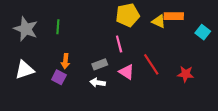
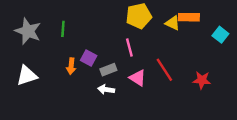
purple square: (59, 77) -> (89, 58), moved

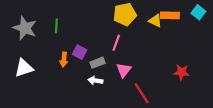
cyan square: (220, 35) -> (198, 12), moved
pink line: (129, 47) -> (116, 43), turned 35
red line: (164, 70) -> (142, 93), moved
pink triangle: (138, 78) -> (124, 70), turned 35

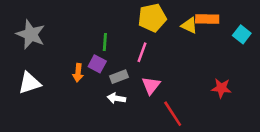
cyan square: (198, 12) -> (242, 34), moved
green line: (56, 26) -> (105, 42), moved

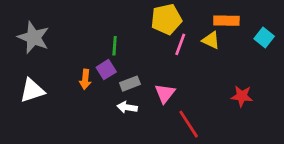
yellow triangle: (189, 25) -> (211, 40), moved
pink line: (142, 52) -> (180, 44), moved
purple square: (97, 64) -> (106, 70), turned 30

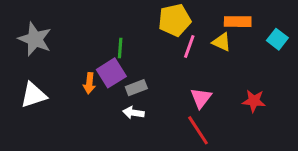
purple square: (106, 70) -> (111, 73), size x1.4
pink triangle: (165, 93) -> (201, 98), moved

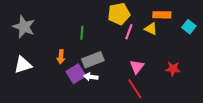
purple square: (111, 73) -> (76, 74), moved
gray rectangle: (136, 88) -> (93, 60), size x1.5

